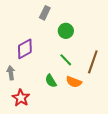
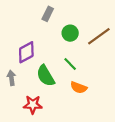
brown line: (93, 62) -> (99, 36), moved, turned 35
green semicircle: (51, 81) -> (46, 76), moved, size x1.5
red star: (21, 98) -> (33, 105), moved, turned -30

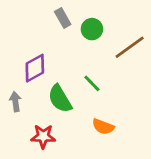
gray rectangle: (48, 14) -> (63, 18), turned -56
green circle: (70, 33) -> (92, 29), moved
orange semicircle: (79, 87) -> (103, 127), moved

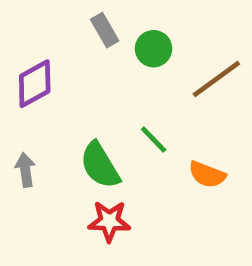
purple diamond: (35, 68) -> (35, 84), moved
orange semicircle: (103, 127) -> (207, 175), moved
red star: (43, 136) -> (109, 221), moved

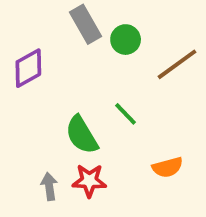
gray rectangle: (105, 30) -> (85, 24), size x1.4
gray arrow: (25, 170) -> (49, 186), moved
orange semicircle: (207, 175) -> (168, 167), moved, turned -36

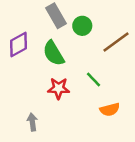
green line: (126, 114) -> (94, 80), moved
green semicircle: (82, 135) -> (54, 53), moved
red star: (89, 181) -> (59, 88), moved

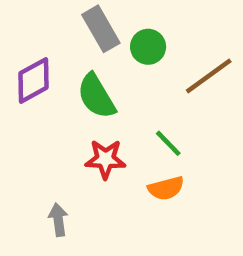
orange semicircle: (110, 110) -> (166, 188), moved

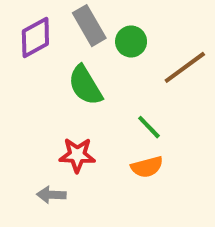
purple diamond: (34, 80) -> (35, 37), moved
red star: (105, 159) -> (77, 155), moved
gray arrow: (58, 220) -> (51, 195), turned -80

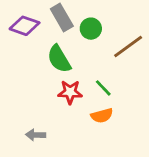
purple diamond: (35, 37) -> (25, 26), turned 48
red star: (77, 155) -> (70, 92), moved

